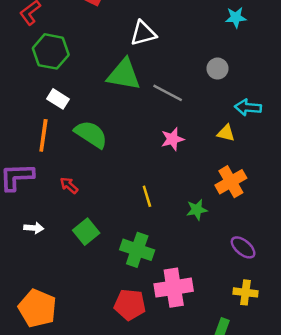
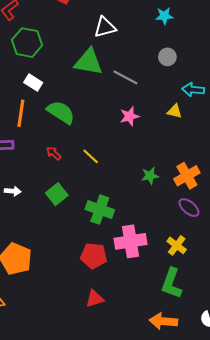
cyan star: (236, 17) -> (164, 16), moved
orange cross: (231, 182) -> (187, 176), moved
red arrow: (69, 185) -> (54, 153), moved
yellow line: (147, 196) -> (91, 156), moved, turned -30
yellow cross: (245, 292) -> (177, 245), moved, turned 30

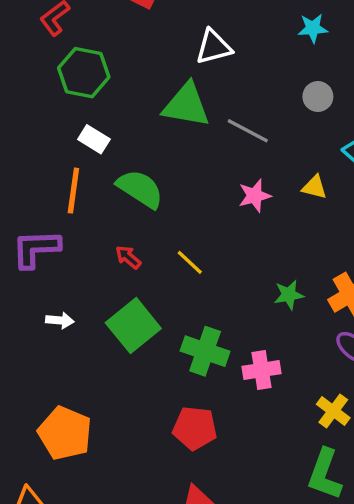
yellow triangle: (175, 111) -> (314, 187), moved
green square: (57, 194) -> (133, 326), size x1.4
pink cross: (131, 241) -> (261, 370), moved, size x0.7

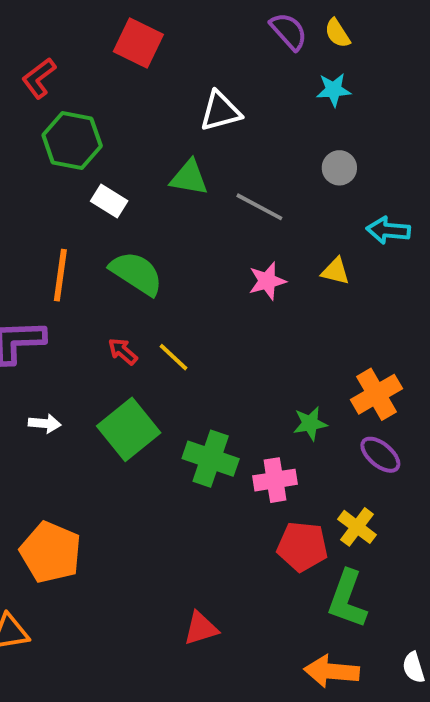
green triangle: (186, 105) -> (189, 178), size x0.7
white rectangle: (94, 139) -> (109, 201), moved
yellow line: (190, 262) -> (174, 357), moved
green star: (289, 295) -> (310, 423), moved
red pentagon: (195, 428) -> (302, 546), moved

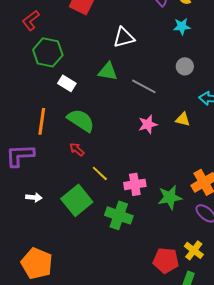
red arrow: (123, 351) -> (77, 149), moved
yellow line: (174, 357) -> (100, 173), moved
green star: (310, 423) -> (170, 197), size x1.4
pink cross: (275, 480) -> (135, 184), moved

